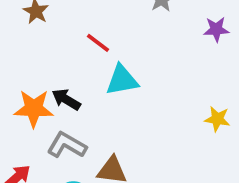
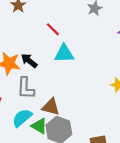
gray L-shape: (67, 145) -> (26, 88), turned -125

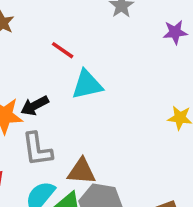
black arrow: (29, 61) -> (35, 106), turned -56

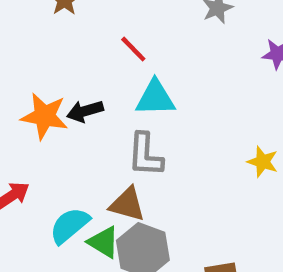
gray L-shape: (37, 149) -> (145, 155), moved

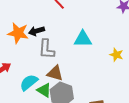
cyan triangle: (155, 98) -> (83, 39), moved
gray L-shape: (145, 155) -> (47, 49), moved

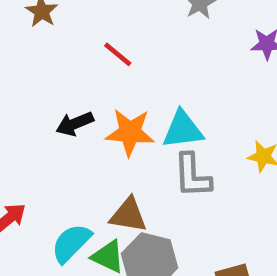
orange star: (18, 33) -> (130, 132), moved
gray L-shape: (47, 49) -> (192, 175), moved

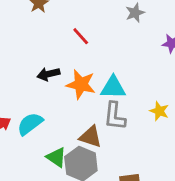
brown triangle: (128, 215) -> (90, 137), moved
cyan semicircle: (71, 243) -> (30, 124), moved

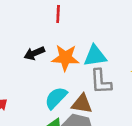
red line: (81, 36) -> (58, 14), turned 54
cyan semicircle: (30, 124) -> (56, 98), moved

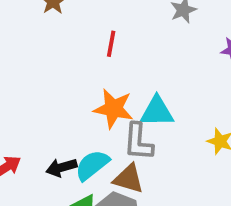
black arrow: (34, 53) -> (61, 167), moved
gray L-shape: (101, 81) -> (138, 142), moved

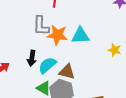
gray L-shape: (138, 142) -> (41, 26), moved
black arrow: (61, 167) -> (32, 58), moved, turned -63

